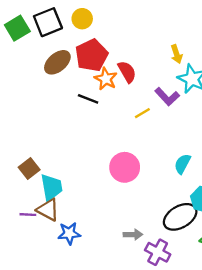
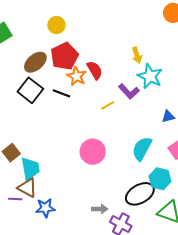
black square: (48, 22) -> (30, 90), moved, turned -30
cyan semicircle: (182, 164) -> (142, 149), size x1.4
purple line: (28, 215) -> (15, 199), moved

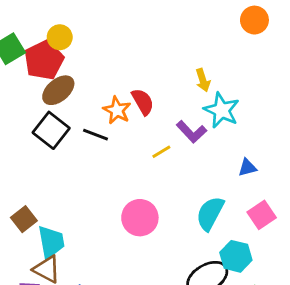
yellow circle: (56, 25) -> (60, 37), moved
red pentagon: (65, 56) -> (44, 60), moved

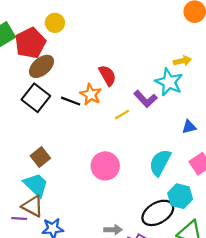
yellow circle: (60, 37) -> (55, 23), moved
yellow arrow: (203, 80) -> (182, 61), moved, turned -84
orange star: (117, 110) -> (91, 94), moved
brown square: (24, 219) -> (40, 157), moved
cyan trapezoid: (51, 242) -> (36, 185), turned -36

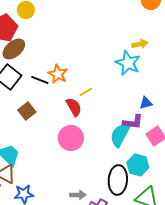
red semicircle: (107, 75) -> (74, 107), moved
purple L-shape: (145, 99) -> (133, 122), moved, turned -40
brown square: (40, 157) -> (27, 111), moved
black ellipse: (158, 213) -> (118, 180), turned -56

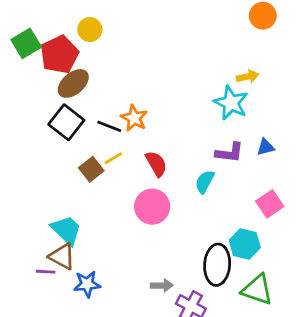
yellow line: (86, 92) -> (113, 158), moved
blue triangle: (146, 103) -> (266, 147), moved
purple L-shape: (133, 122) -> (230, 153), moved
cyan semicircle: (120, 135) -> (205, 182), moved, size x0.7

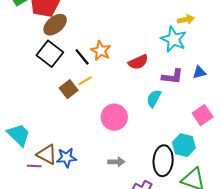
black line: (109, 126) -> (82, 57), turned 30
red semicircle: (156, 164) -> (138, 62), moved, turned 96
cyan trapezoid: (66, 230) -> (19, 135), moved
blue star: (87, 284) -> (66, 158), moved
gray arrow: (162, 285) -> (116, 162), moved

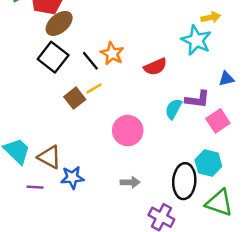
purple L-shape: (172, 77) -> (198, 99), moved
pink square: (203, 115) -> (218, 121), moved
brown triangle: (47, 155) -> (49, 157), moved

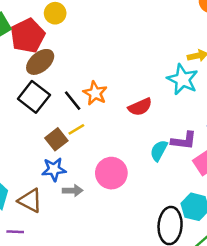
blue star: (72, 178) -> (54, 169), moved
gray arrow: (130, 182) -> (73, 191), moved

